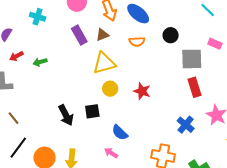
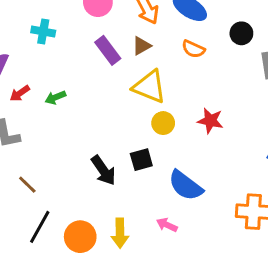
orange semicircle: (137, 42) -> (193, 49), turned 35
yellow triangle: (104, 63) -> (149, 87), turned 45
blue semicircle: (120, 133) -> (186, 185), size x1.4
pink arrow: (111, 153) -> (167, 225), moved

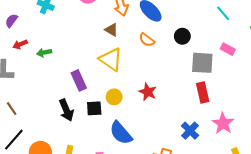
brown triangle: (142, 46) -> (111, 30), turned 48
purple rectangle: (108, 50) -> (79, 80), moved
yellow circle: (163, 123) -> (114, 97), moved

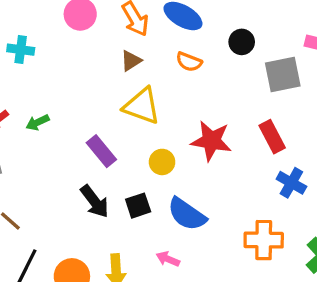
brown triangle: (111, 30) -> (131, 61), turned -48
red star: (148, 92) -> (211, 141), size x1.4
red rectangle: (203, 93) -> (272, 137), moved
black square: (94, 108) -> (138, 206), moved

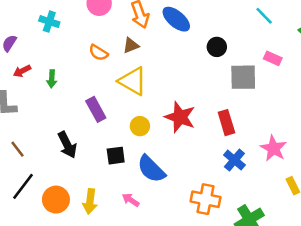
orange semicircle: (189, 62) -> (98, 53), moved
green arrow: (38, 122) -> (52, 79), turned -72
black arrow: (95, 201) -> (67, 145), moved

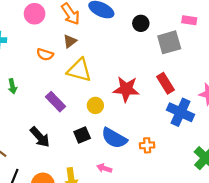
blue cross: (234, 160) -> (180, 112), size x1.4
orange cross: (205, 199) -> (147, 145), moved, size x0.6

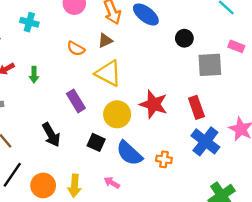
yellow circle: (95, 105) -> (117, 114), size x1.5
black square: (82, 135) -> (96, 142), turned 35
orange cross: (147, 145) -> (164, 159), moved

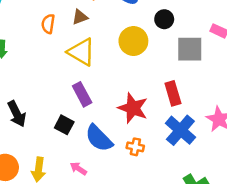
orange semicircle: (76, 49) -> (48, 24), turned 66
purple rectangle: (76, 101) -> (82, 94), moved
red star: (154, 104) -> (133, 108), moved
yellow circle: (117, 114) -> (133, 41), moved

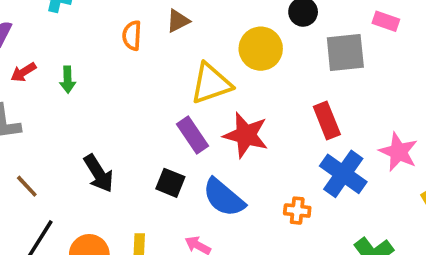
yellow triangle: (81, 52) -> (211, 83), moved, turned -44
red star: (133, 108) -> (246, 135), moved
orange cross: (135, 147) -> (297, 211), moved

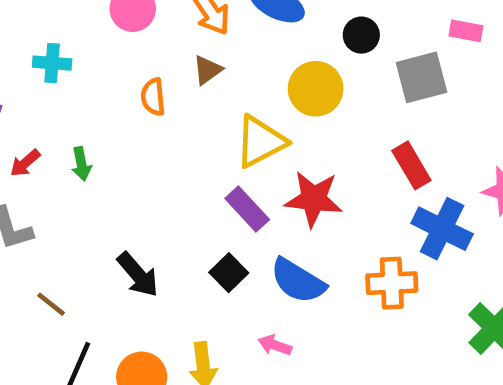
black square: (170, 183) -> (229, 273), turned 32
orange cross: (297, 211) -> (392, 283), size x1.5

